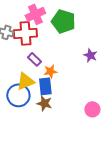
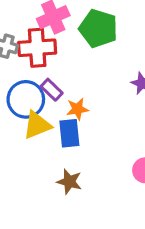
blue circle: (18, 95) -> (26, 99), moved
brown star: (44, 103) -> (69, 182), moved

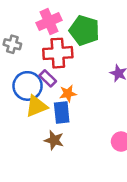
red cross: (37, 48) -> (58, 53), moved
brown star: (69, 182) -> (54, 140), moved

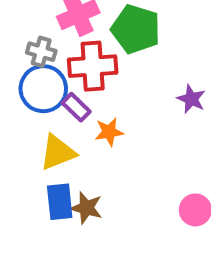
gray cross: (12, 44) -> (41, 52), moved
blue circle: (28, 86) -> (43, 89), moved
blue rectangle: (62, 112) -> (60, 202), moved

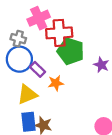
green pentagon: (136, 29) -> (71, 51), moved
red cross: (93, 66) -> (59, 33), moved

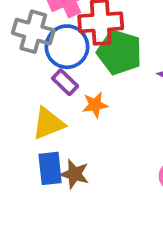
gray cross: (18, 39) -> (33, 32), size x1.5
blue circle: (19, 59) -> (67, 47), moved

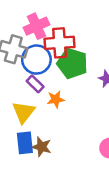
yellow triangle: (48, 123) -> (24, 112), turned -30

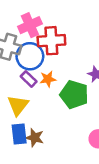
green pentagon: (72, 63) -> (74, 95), moved
orange star: (56, 99) -> (48, 79), moved

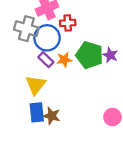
red cross: (51, 41) -> (68, 23), size x0.6
green pentagon: (74, 95) -> (90, 55), moved

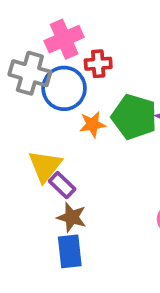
purple rectangle: (46, 60) -> (62, 185), moved
blue rectangle: (37, 112) -> (70, 251), moved

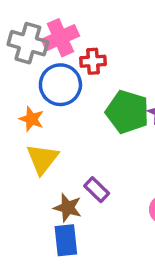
gray cross: (30, 73) -> (28, 43), moved
orange star: (92, 124) -> (31, 119), moved, turned 30
purple rectangle: (62, 185) -> (97, 190), moved

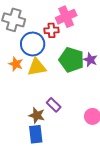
pink cross: (60, 38) -> (66, 17), moved
yellow triangle: (42, 159) -> (37, 67), moved, turned 42

